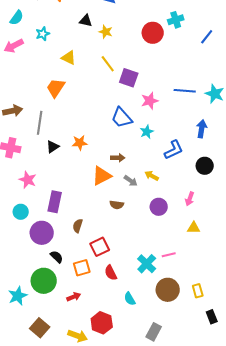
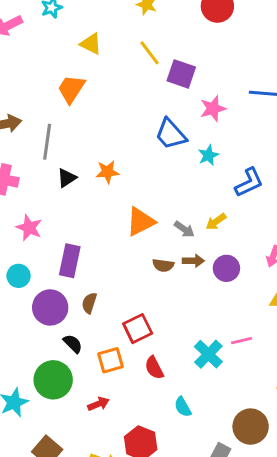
brown arrow: (118, 158) -> (193, 261), moved
yellow arrow: (152, 176) -> (216, 222), turned -64
brown semicircle: (78, 226) -> (89, 303), moved
brown circle: (168, 290) -> (251, 427), moved

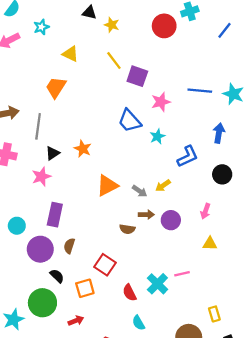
orange star: (107, 172) -> (83, 149), turned 30
pink star: (29, 228) -> (41, 177), moved, turned 30
brown semicircle: (163, 265) -> (127, 229), moved
red square: (138, 329) -> (105, 265), turned -30
red semicircle: (154, 368) -> (130, 293), moved

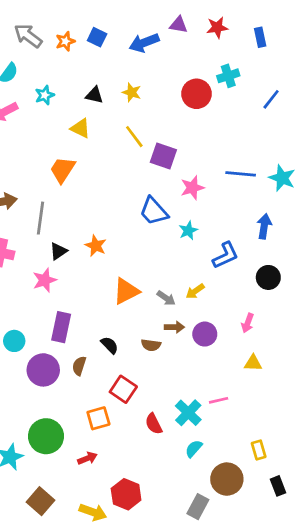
black triangle: (89, 13) -> (94, 95), moved
black semicircle: (57, 276) -> (110, 345), moved
cyan semicircle: (138, 323) -> (194, 449), moved, turned 72

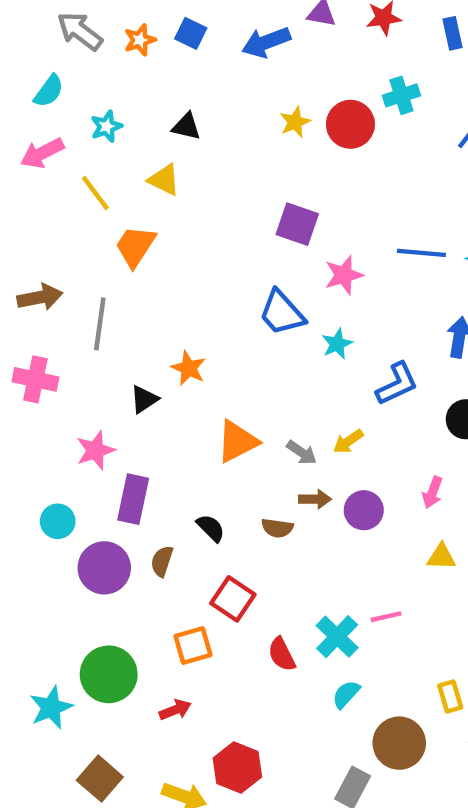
yellow star: (132, 92) -> (295, 122), moved, turned 30
yellow line: (134, 137) -> (95, 193), moved
black triangle: (58, 251) -> (144, 399), moved
pink star: (45, 280) -> (95, 450), moved

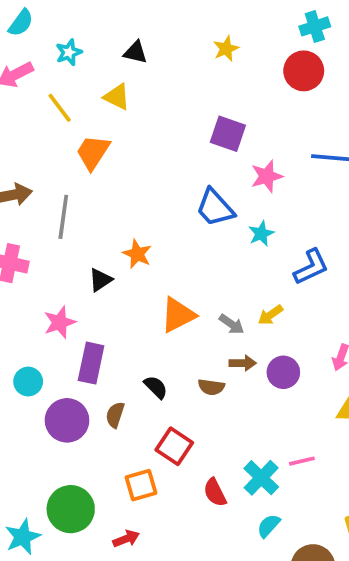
red circle: (350, 124) -> (304, 71), moved

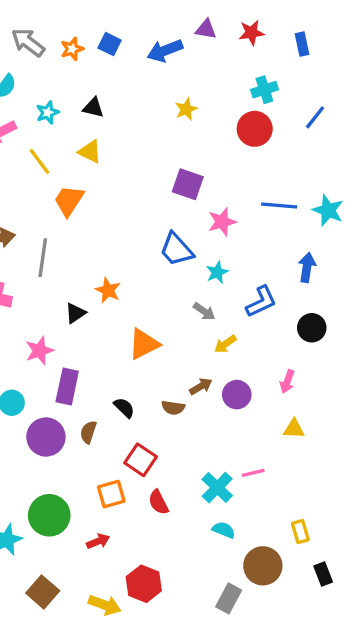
black triangle: (135, 52) -> (93, 108), moved
gray arrow: (232, 324) -> (204, 311), moved
brown arrow: (243, 363) -> (201, 386), turned -30
red semicircle: (215, 492) -> (158, 502), moved
cyan semicircle: (269, 526) -> (224, 530), turned 70

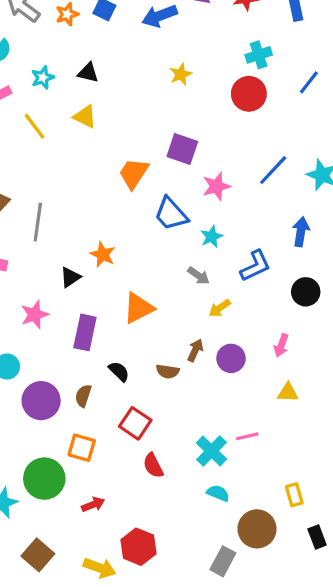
orange trapezoid: (69, 201) -> (134, 173), moved
blue line: (279, 205) -> (273, 170), turned -52
purple rectangle: (67, 386) -> (85, 332), moved
brown arrow: (201, 386) -> (195, 350), turned -35
orange square: (111, 494) -> (82, 448), moved, turned 32

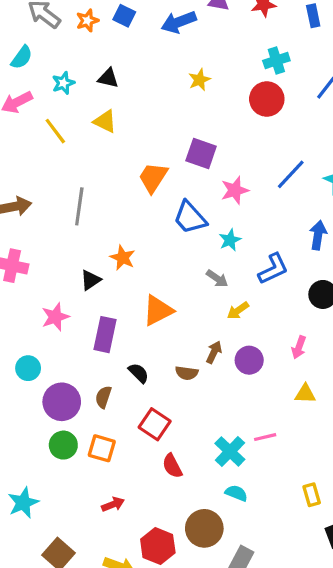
gray line: (38, 222) -> (79, 206), moved
green circle: (44, 479) -> (63, 445), moved, size x0.7
brown circle: (257, 529) -> (204, 528), moved

